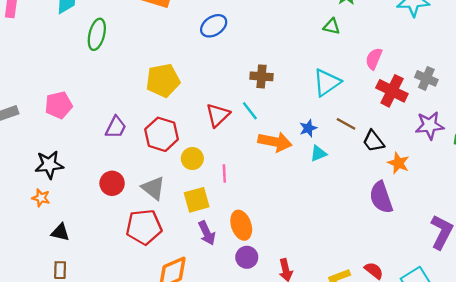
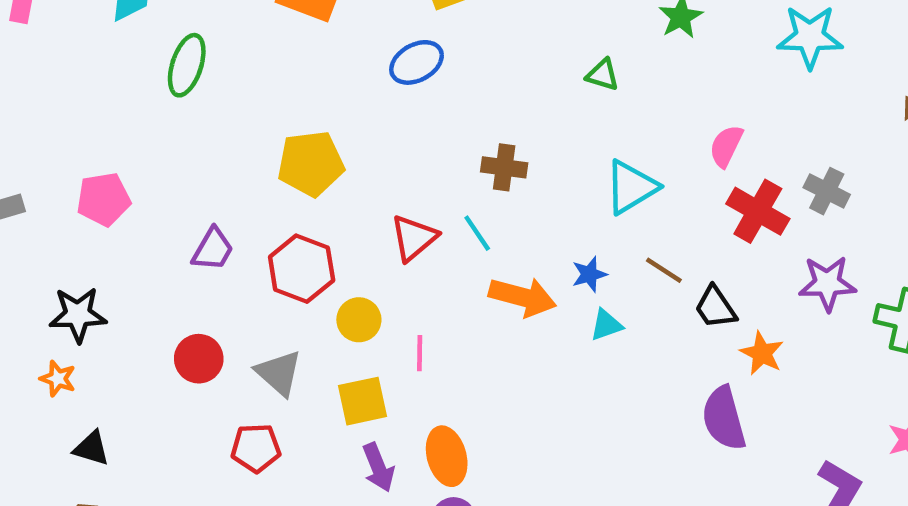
green triangle: (332, 26) -> (603, 75), moved
red pentagon: (144, 227) -> (256, 448), size x0.7

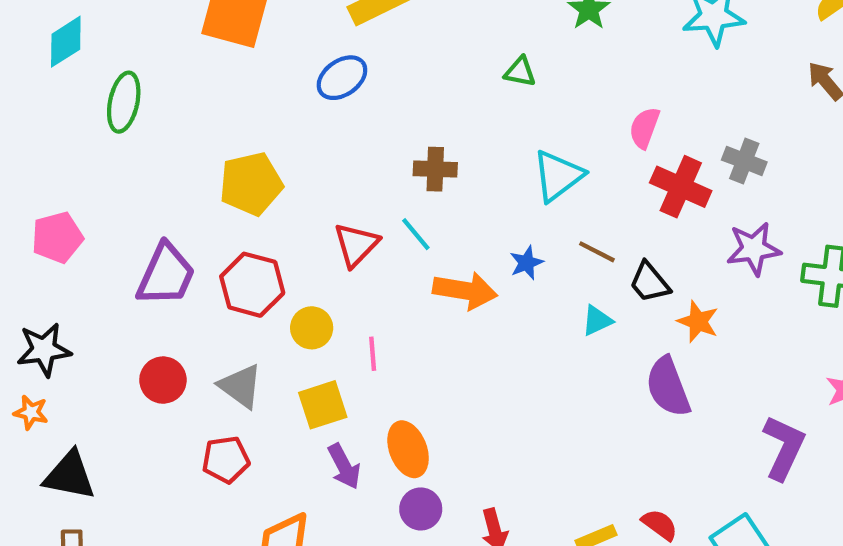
purple trapezoid: (213, 249) -> (166, 275), size x1.5
cyan triangle: (606, 325) -> (597, 321), moved
black triangle: (91, 448) -> (70, 476), size x1.5

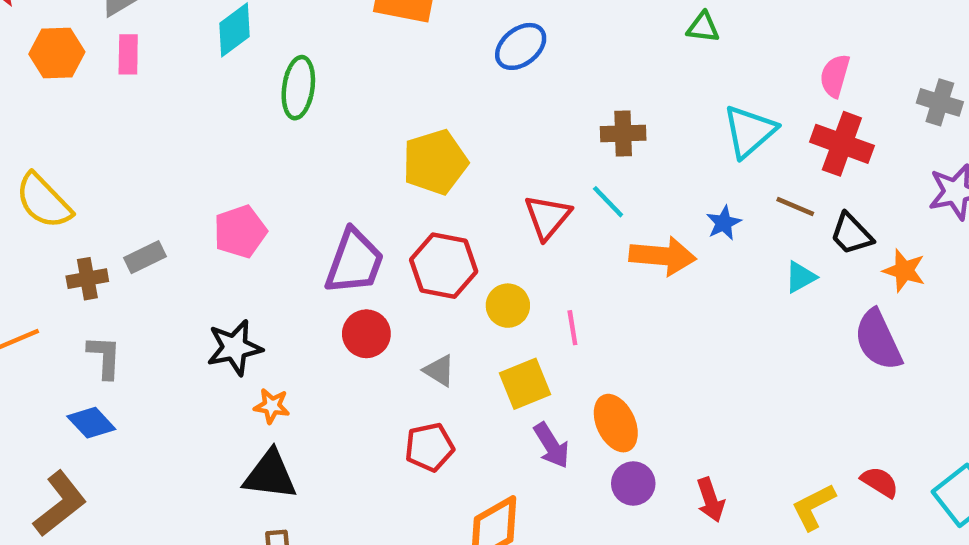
red cross: (681, 187) -> (842, 144), moved
red circle: (163, 380) -> (366, 334), moved
gray triangle: (241, 386) -> (439, 371), size x0.7
orange star: (31, 412) -> (272, 406), moved

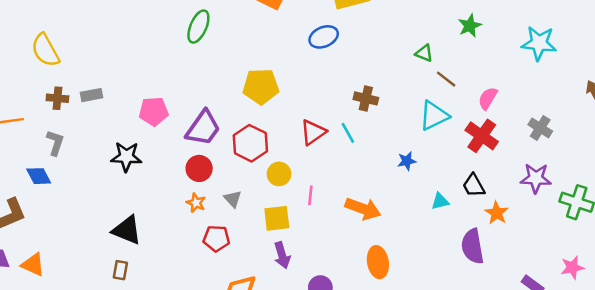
brown line: (795, 206) -> (446, 79), moved
pink pentagon: (240, 232) -> (154, 111), moved
orange arrow: (663, 256) -> (363, 209), moved
orange star: (272, 406) -> (196, 203), moved
orange ellipse: (616, 423) -> (378, 262), moved

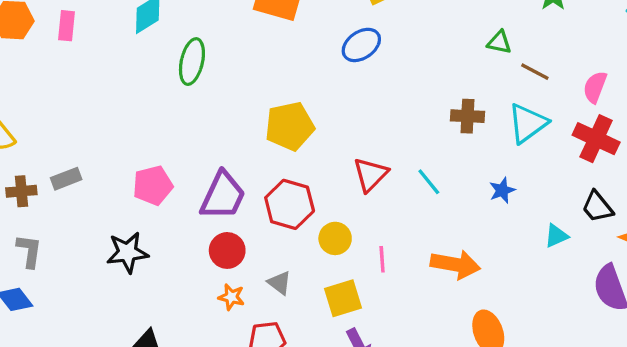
brown cross: (366, 98) -> (467, 116), moved
cyan line: (348, 133) -> (429, 182), moved

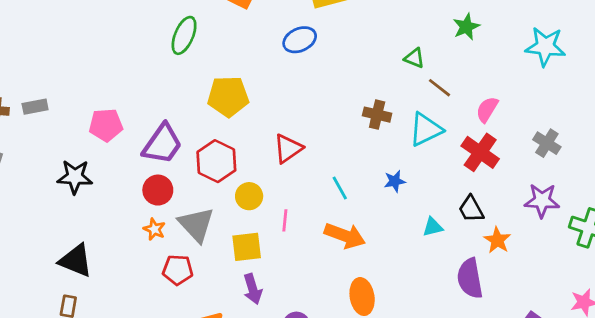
green ellipse: (192, 62) -> (184, 35), moved
cyan line: (429, 182) -> (340, 188), moved
gray triangle: (279, 283) -> (196, 225), size x1.8

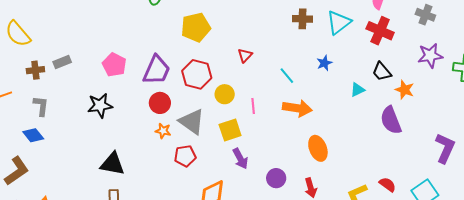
pink pentagon: (106, 125) -> (114, 65), turned -30
red triangle: (288, 148) -> (245, 55), size x0.7

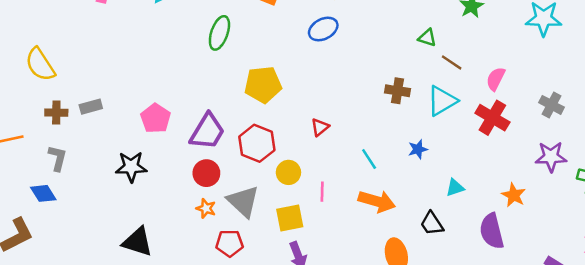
black trapezoid: (382, 72) -> (432, 224), moved

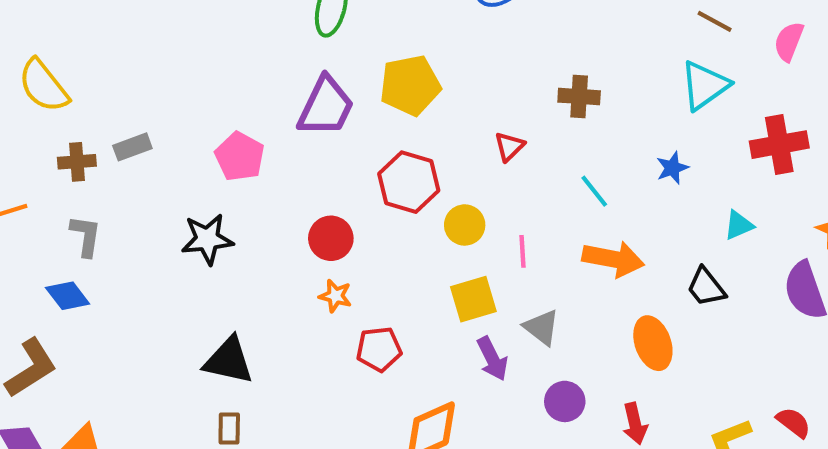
brown cross: (398, 91) -> (579, 96), moved
red cross: (492, 118) -> (779, 145), moved, turned -36
purple trapezoid: (207, 132) -> (326, 106), moved
gray triangle: (243, 201) -> (542, 327), moved, size x0.7

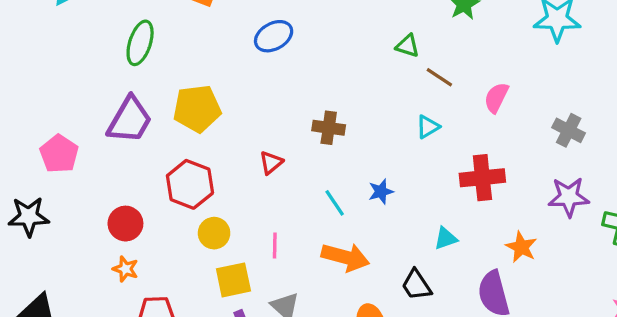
cyan triangle: (705, 85) -> (428, 127), size x0.6
blue star: (672, 168) -> (381, 192), moved
yellow circle: (465, 225) -> (214, 233), moved

